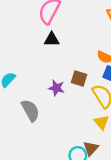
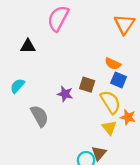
black triangle: (52, 39) -> (28, 46), moved

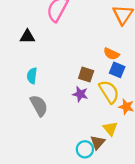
cyan semicircle: (17, 86) -> (32, 76), moved, turned -35
purple star: (65, 94) -> (80, 94), moved
yellow triangle: (109, 128) -> (110, 129), moved

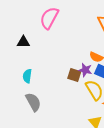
purple star: (80, 94) -> (85, 70), moved

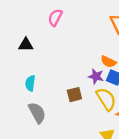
pink semicircle: (49, 18) -> (55, 18), size x0.7
brown square: (74, 75) -> (74, 95), moved, turned -32

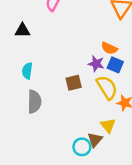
gray semicircle: (37, 113) -> (34, 102), turned 30

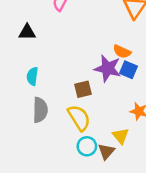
purple star: (96, 64) -> (108, 68), size x1.5
yellow semicircle: (107, 87) -> (79, 118), moved
cyan circle: (82, 147) -> (87, 146), moved

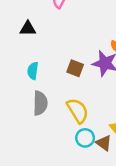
brown square: (83, 89) -> (75, 68), moved, turned 35
brown triangle: (106, 151) -> (104, 143), turned -35

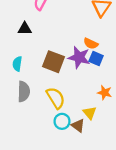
black triangle: (28, 28) -> (25, 29), moved
brown square: (75, 68) -> (53, 62), size x1.5

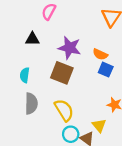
purple star: (79, 57) -> (70, 48), moved

